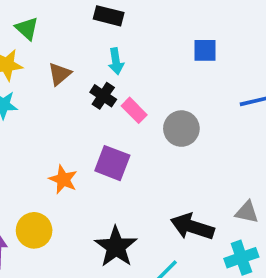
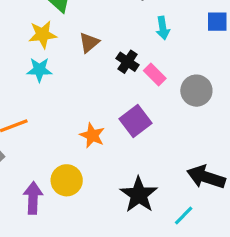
cyan arrow: (116, 61) -> (163, 28), moved
purple square: (112, 163) -> (136, 121), turned 32

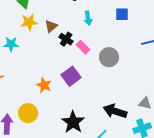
yellow star: (43, 34) -> (29, 22), moved
brown triangle: (89, 42) -> (51, 26), moved

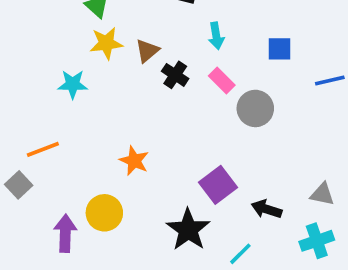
blue square: (122, 14) -> (280, 49), moved
pink rectangle: (83, 47) -> (222, 81), moved
purple square: (71, 76) -> (218, 185), moved
black arrow: (115, 111) -> (266, 209), size x0.7

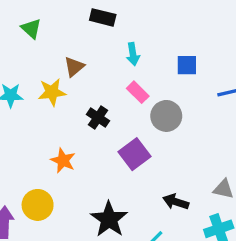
yellow star: (106, 43) -> (52, 92), moved
black cross: (175, 75) -> (98, 118), moved
purple square: (218, 185) -> (134, 154), moved

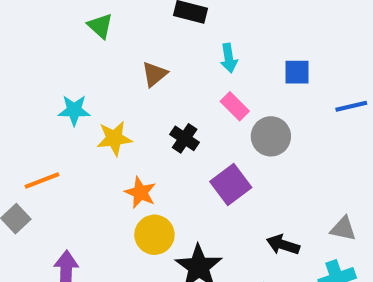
yellow star: (52, 92) -> (114, 138), moved
yellow circle: (38, 205) -> (154, 235), moved

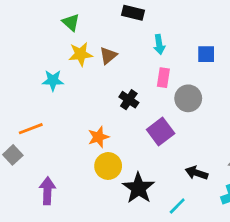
pink rectangle: (235, 106) -> (163, 78), turned 54
yellow star: (114, 138) -> (81, 54), moved
orange star: (140, 193) -> (98, 137), turned 30

